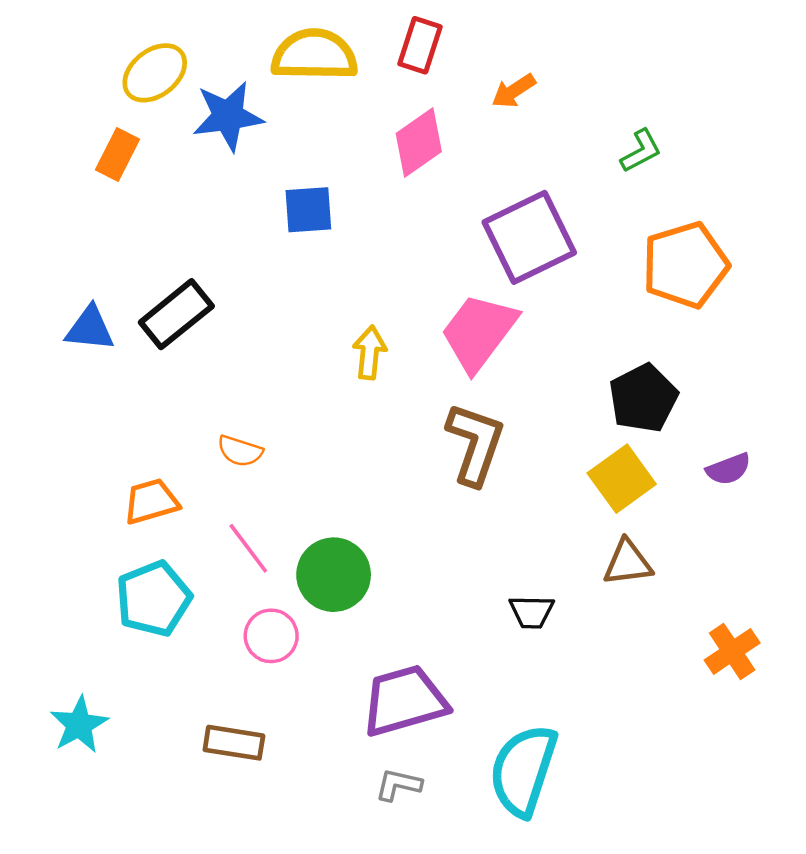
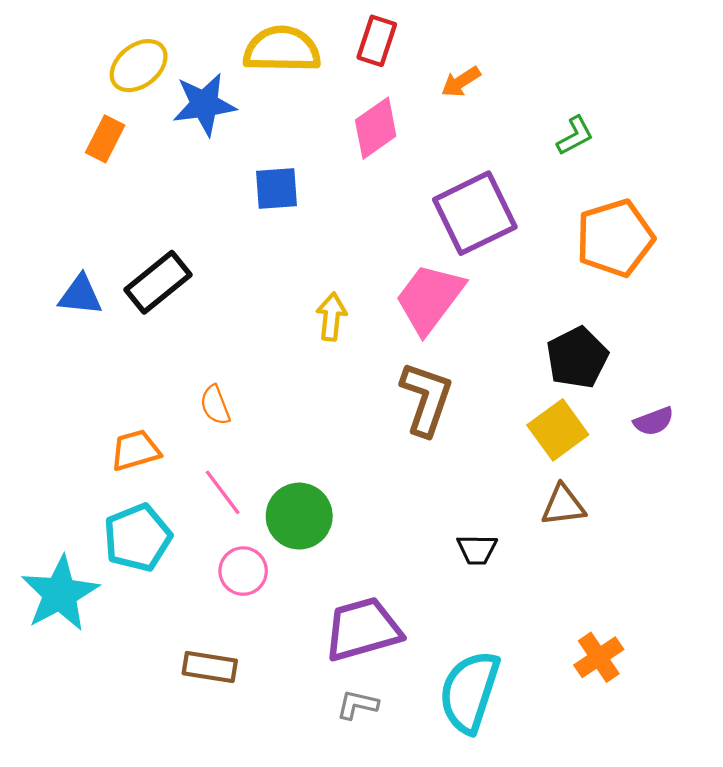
orange semicircle: (240, 451) -> (215, 405), turned 51
orange cross: (732, 651) -> (599, 657), moved
cyan star: (79, 725) -> (60, 594), moved, size x1.5

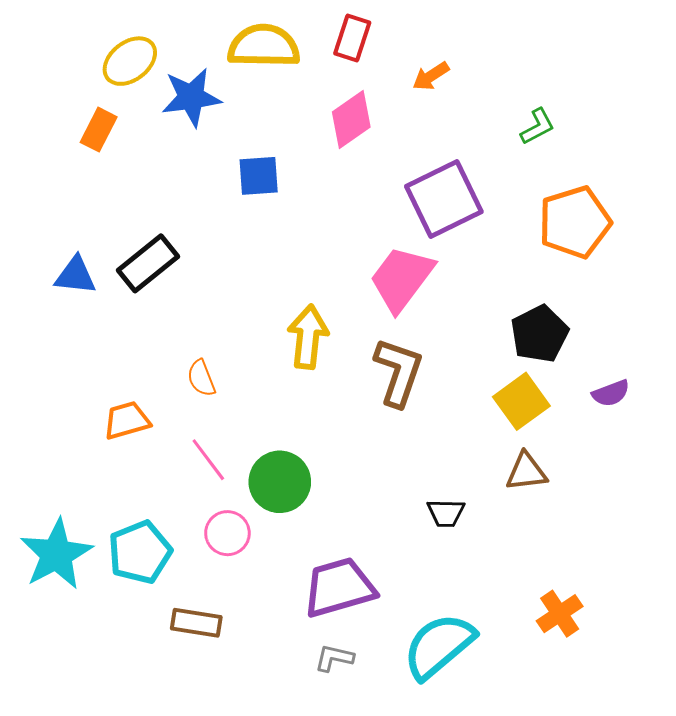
yellow arrow: (331, 317) -> (308, 337), moved, size x1.4
cyan pentagon: (138, 538) -> (140, 552), moved
cyan semicircle: (469, 692) -> (439, 646), turned 32

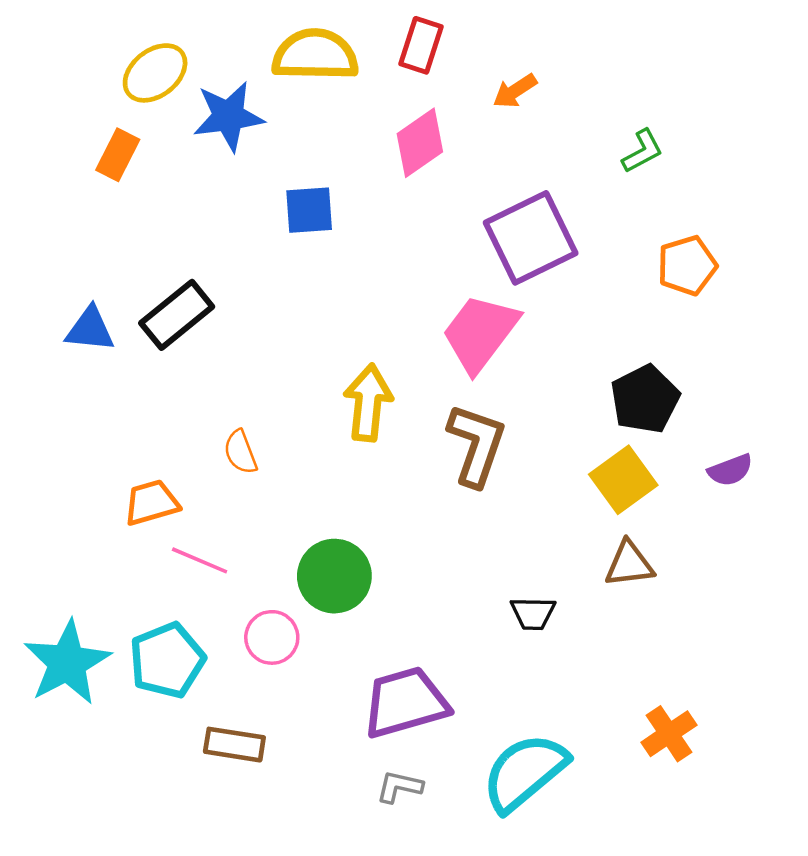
orange pentagon: (575, 222) -> (687, 266), size x0.7
pink line: (208, 460) -> (200, 560), moved, turned -30

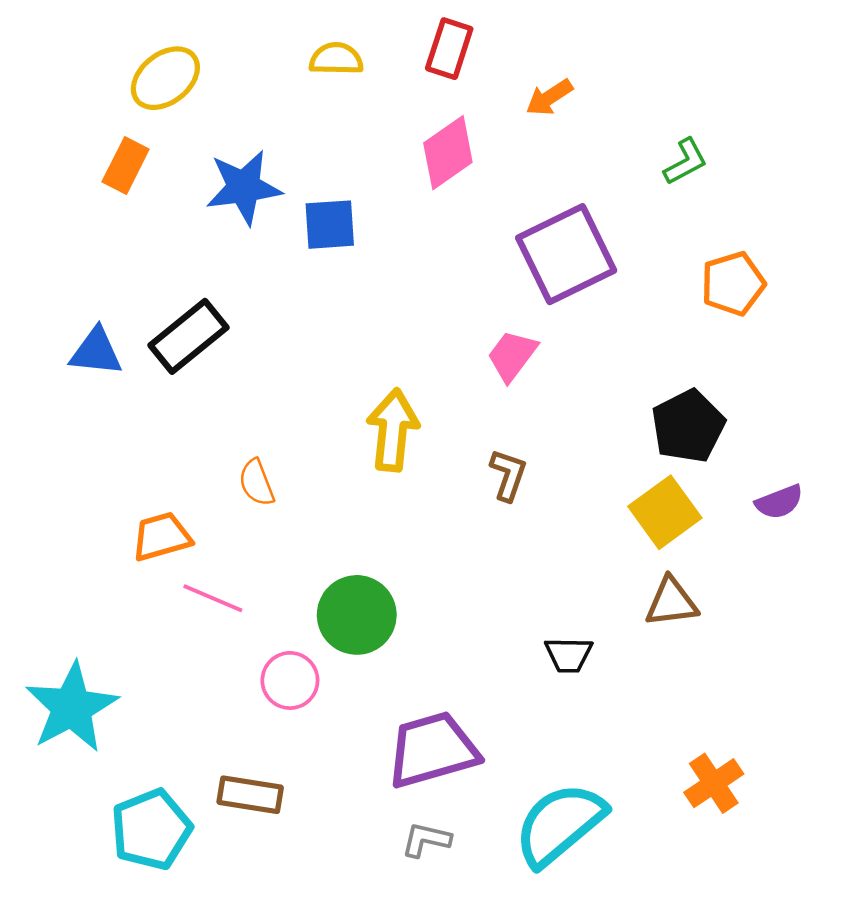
yellow semicircle: (315, 55) -> (336, 59), size x0.6
blue star: (228, 116) -> (244, 187), moved
pink trapezoid: (480, 333) -> (512, 356), size x0.6
brown L-shape: (476, 445) -> (508, 475), size x0.6
cyan pentagon: (167, 660) -> (151, 829), moved

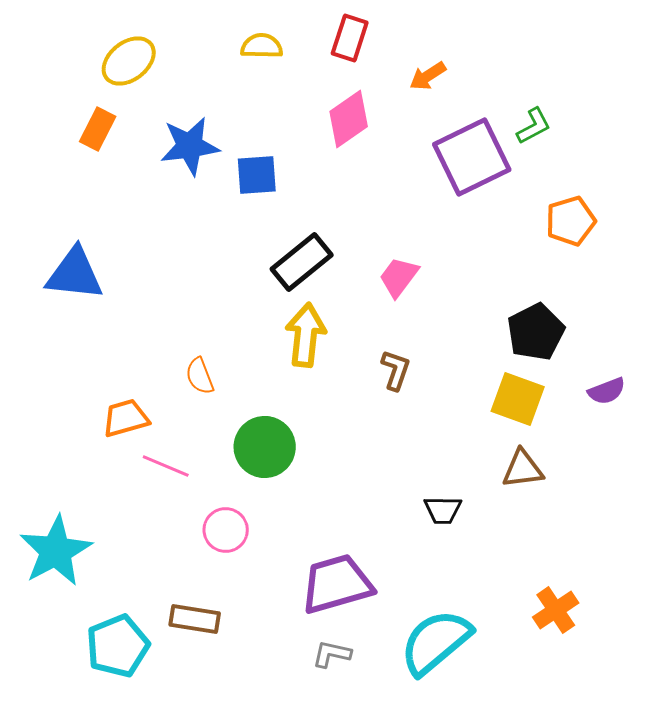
purple square: (566, 254) -> (472, 157), moved
black rectangle: (188, 336) -> (302, 262), moved
blue triangle: (96, 352) -> (75, 274), size x1.4
yellow square: (665, 512) -> (518, 399), turned -34
green circle: (357, 615) -> (265, 447), moved

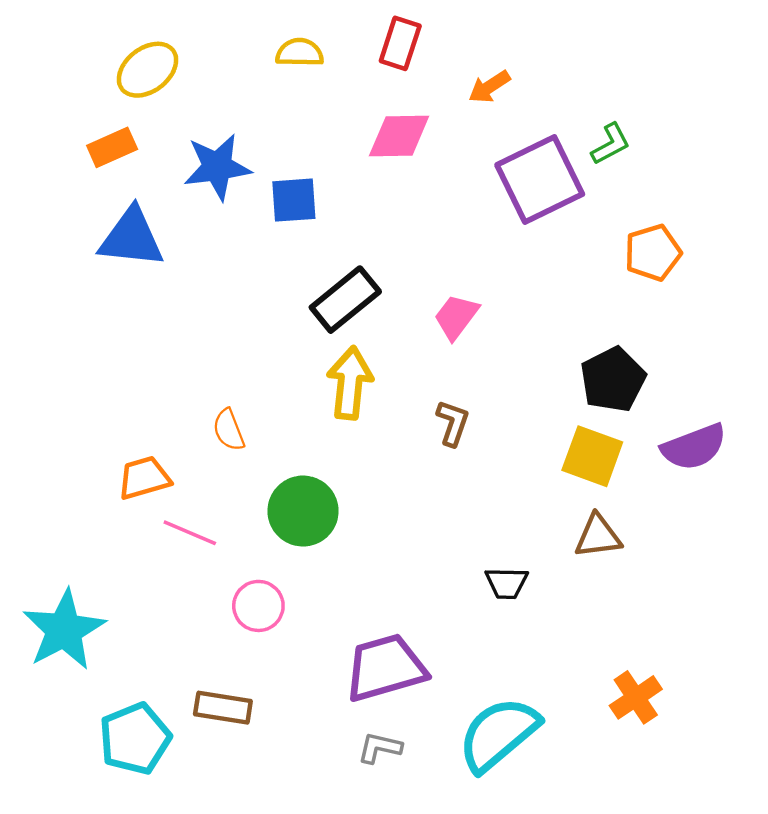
pink diamond: (349, 119) -> (399, 136), turned 34
orange rectangle: (98, 129) -> (112, 147), turned 39
blue triangle: (75, 274) -> (131, 238), moved
purple semicircle: (607, 391) -> (694, 447), size x1.5

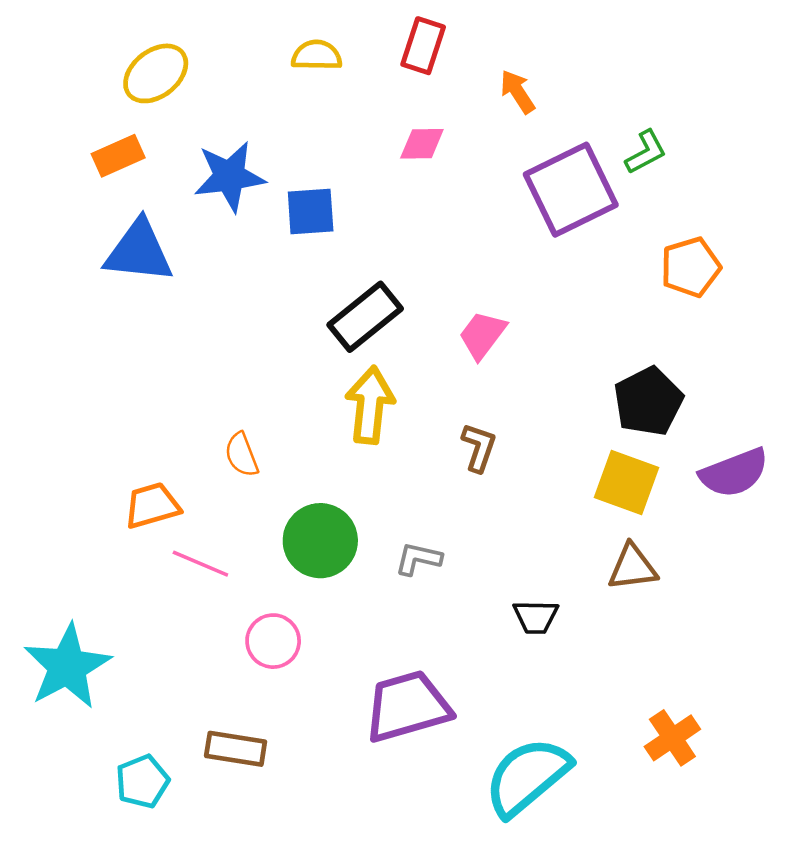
orange arrow: (489, 87) -> (518, 92), turned 90
pink diamond: (399, 136) -> (422, 144), size x0.7
cyan pentagon: (135, 739) -> (142, 781), size x0.7
gray L-shape: (380, 748) -> (418, 559), moved

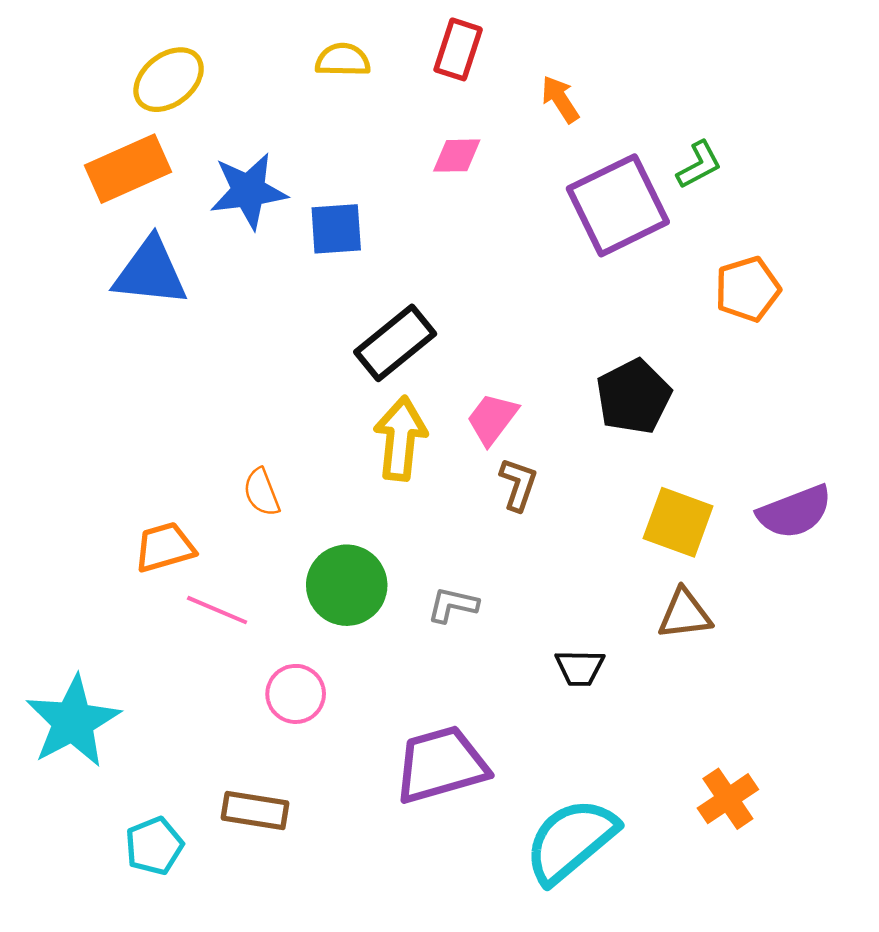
orange rectangle: (118, 156) -> (128, 169), size x1.5
pink trapezoid: (482, 335) -> (492, 419), moved
black pentagon: (648, 401) -> (634, 397), moved

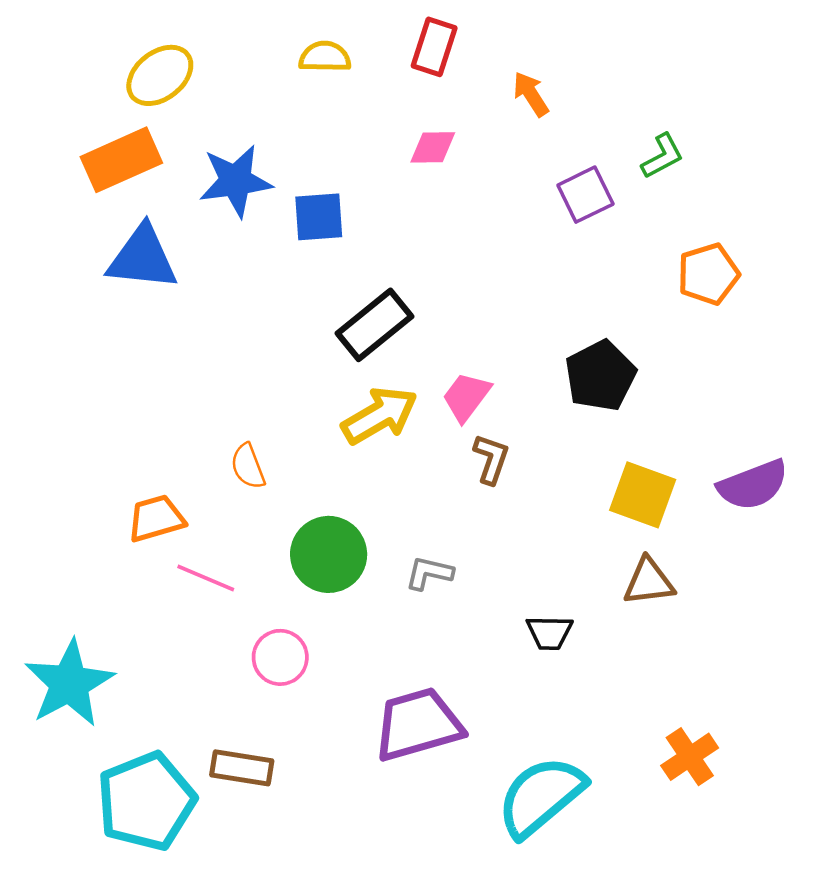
purple square: (618, 205) -> (585, 195), size x0.6
yellow arrow: (400, 438) -> (379, 415), turned 54
cyan pentagon: (154, 846) -> (146, 801), size x1.8

